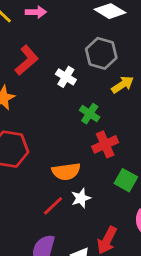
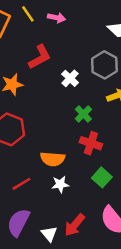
red cross: (105, 144) -> (91, 143), turned 30
red line: (53, 206) -> (21, 184), moved

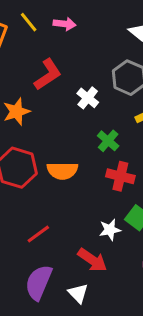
orange semicircle: (53, 159) -> (62, 171), moved
white star: (60, 184) -> (110, 230), moved
red arrow: (75, 225) -> (92, 260), moved, turned -90

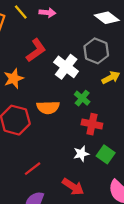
white cross: (88, 98) -> (66, 67), size x1.5
orange semicircle: (62, 171) -> (48, 107), moved
white star: (110, 230) -> (81, 154), moved

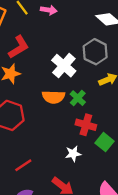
red L-shape: (36, 50) -> (19, 47), moved
orange semicircle: (48, 107) -> (53, 97), moved
green square: (106, 154) -> (104, 142), moved

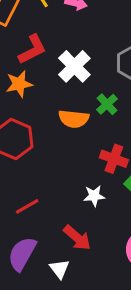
white cross: (64, 66) -> (74, 66), moved
green cross: (78, 98) -> (107, 104), moved

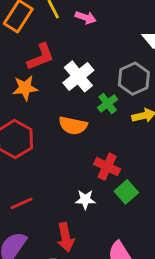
green cross: (107, 104) -> (108, 104), moved
red arrow: (77, 238) -> (66, 237), turned 32

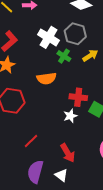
white cross: (78, 76) -> (48, 37), moved
white star: (85, 200) -> (70, 116), moved

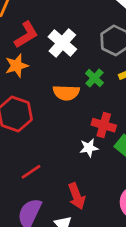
white cross: (48, 37) -> (62, 43), moved
green cross: (64, 56) -> (94, 78), moved

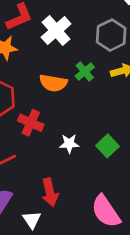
red cross: (104, 125) -> (31, 123), moved

